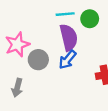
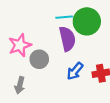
green circle: (90, 19) -> (87, 21), size x1.6
blue arrow: (67, 60) -> (75, 71), moved

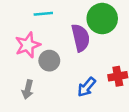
cyan line: (64, 17) -> (43, 14), moved
blue arrow: (75, 71) -> (87, 87), moved

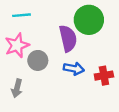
cyan line: (43, 14) -> (22, 15), moved
blue arrow: (87, 87) -> (74, 69), moved, turned -120

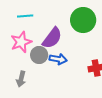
purple semicircle: (68, 38) -> (52, 38), moved, turned 50
blue arrow: (74, 69) -> (58, 59), moved

